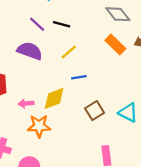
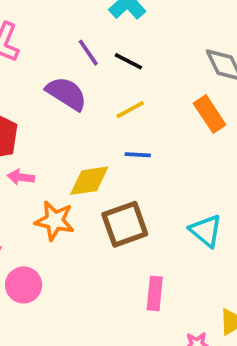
pink arrow: (26, 103) -> (21, 177), moved
brown square: (95, 111) -> (125, 224), moved, size x1.4

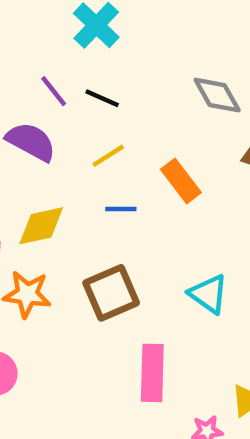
orange rectangle: (210, 114) -> (181, 181), moved
yellow diamond: (89, 181) -> (41, 226), moved
pink rectangle: (155, 293) -> (152, 373), size x1.4

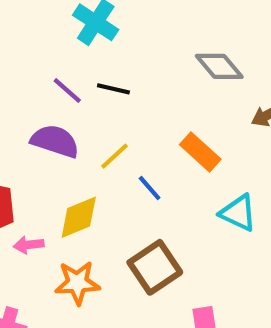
yellow line: (108, 156) -> (115, 156), moved
blue line: (121, 209) -> (150, 188), turned 60
cyan triangle: (208, 294) -> (238, 213), moved

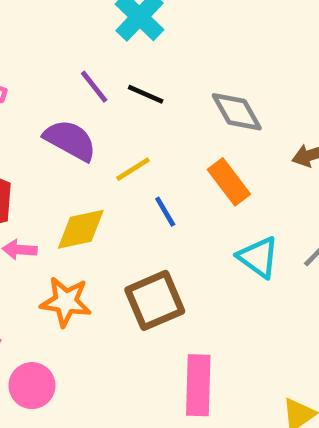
gray diamond: (219, 66) -> (237, 112), moved

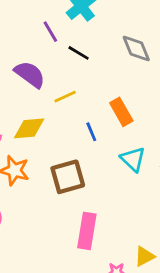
purple line: (94, 87) -> (50, 32), moved
gray diamond: (237, 112) -> (136, 48), moved
blue line: (165, 212) -> (91, 132), moved

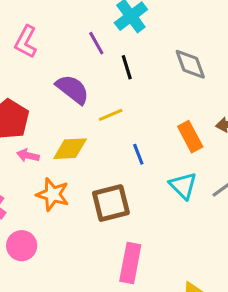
black line: (79, 53) -> (127, 67), turned 40
orange rectangle: (121, 112) -> (190, 137), moved

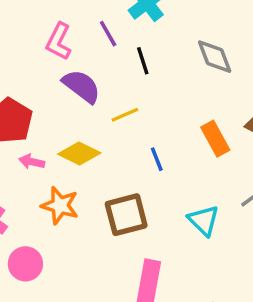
pink L-shape: (26, 42) -> (59, 41), moved
yellow diamond: (70, 149) -> (79, 153), turned 30
cyan triangle: (183, 186) -> (204, 220), moved

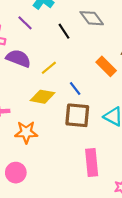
black line: (143, 61) -> (64, 31), moved
yellow diamond: (79, 153) -> (43, 97), moved
brown square: (126, 215) -> (77, 115), moved, turned 36

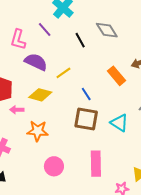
yellow diamond: (43, 97) -> (40, 95), moved
pink circle: (16, 173) -> (54, 166), moved

